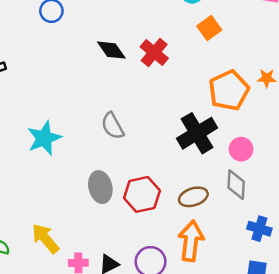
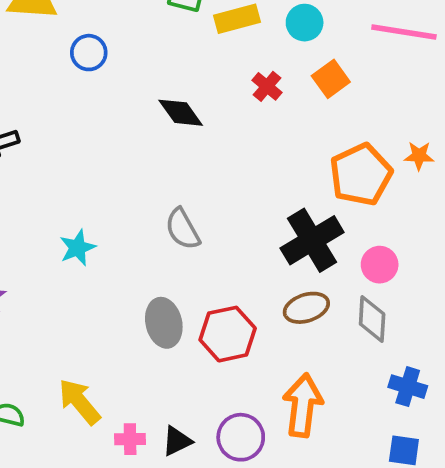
red cross: (154, 52) -> (267, 86), moved, size x0.7
cyan star: (44, 138) -> (78, 248), size x0.7
brown ellipse: (193, 197) -> (306, 308), moved

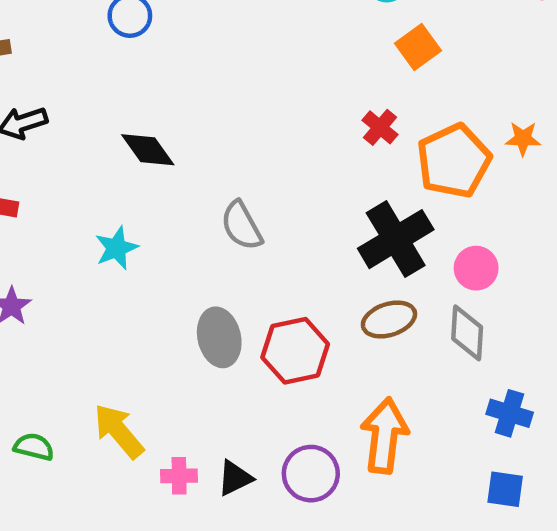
red cross: (267, 86) -> (380, 127), moved
black diamond: (181, 113) -> (148, 150), moved

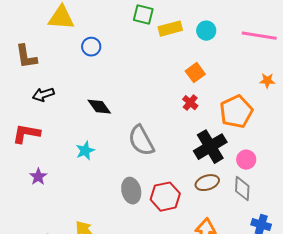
orange square: (418, 47) -> (195, 73), moved
red cross: (380, 127) -> (190, 103), moved
orange star: (523, 139) -> (267, 81), moved
gray semicircle: (242, 226) -> (141, 141), size x1.4

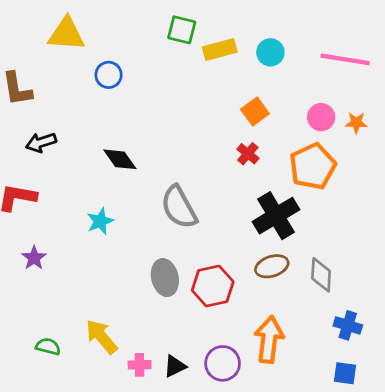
pink circle: (246, 160) -> (321, 117), moved

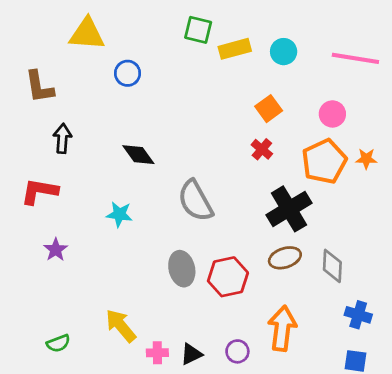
orange star: (356, 123) -> (366, 159), moved
black arrow: (41, 142) -> (62, 138), turned 112
cyan star: (100, 221) -> (119, 214), turned 30
green semicircle: (48, 347) -> (58, 343), moved, turned 145
purple circle: (223, 363) -> (237, 351), size x0.7

